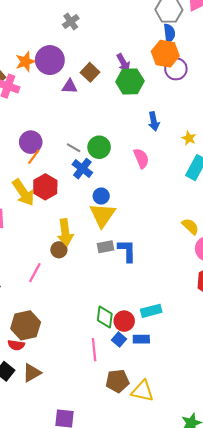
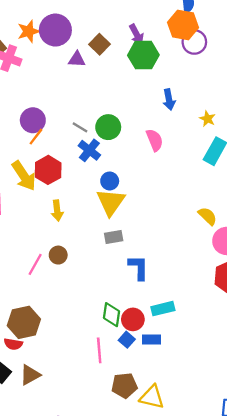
yellow arrow: (65, 232) -> (57, 211), moved, size x0.7
brown circle: (59, 250) -> (58, 255), moved
blue L-shape: (127, 251) -> (139, 268), moved

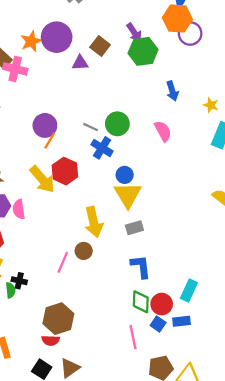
yellow arrow: (57, 211) -> (94, 222), moved, size x1.5
blue L-shape: (139, 268) -> (141, 267), moved
cyan rectangle: (163, 309) -> (189, 290), turned -45

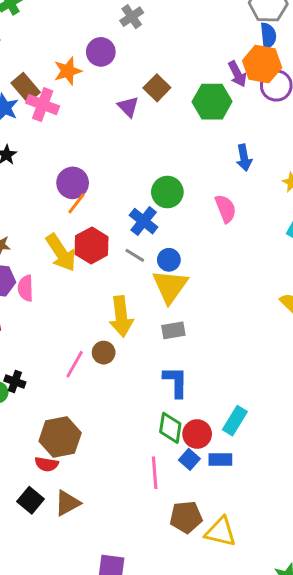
purple arrow: (134, 32) -> (237, 74), moved
purple circle: (57, 37) -> (101, 52), moved, size x0.7
purple triangle: (80, 63) -> (128, 107), turned 42
gray line: (91, 127) -> (135, 255), moved

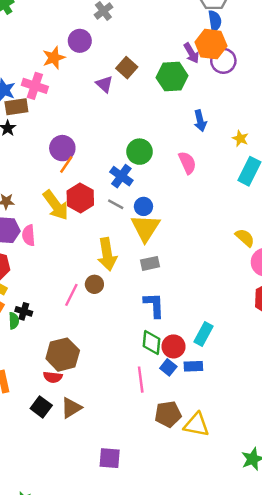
brown rectangle: (26, 88) -> (16, 107), moved, turned -55

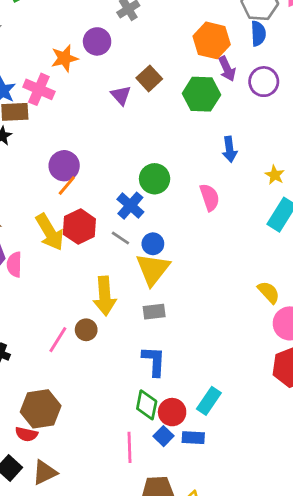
orange hexagon: (211, 44) -> (212, 40), moved

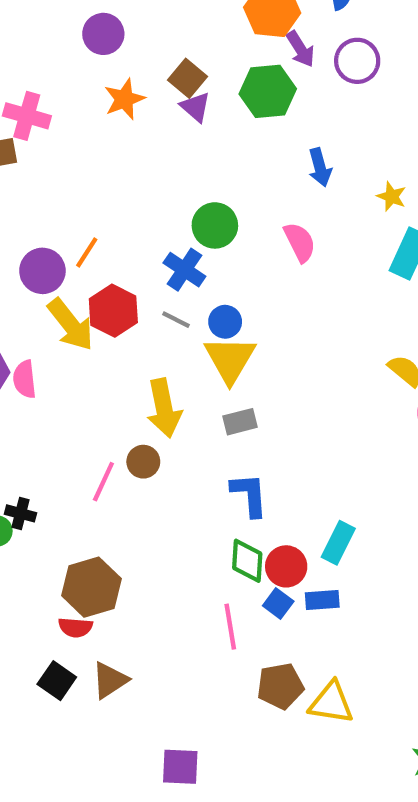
orange star: (64, 58) -> (124, 99), moved
purple triangle: (121, 95) -> (195, 107), moved
purple circle: (64, 166) -> (42, 271), moved

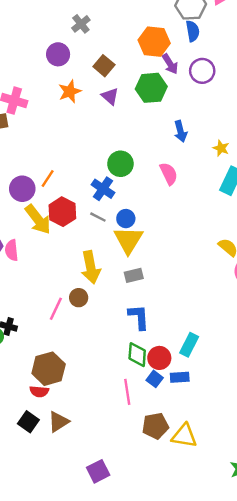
brown square: (188, 78) -> (104, 66), moved
purple square: (180, 767) -> (98, 471), turned -30

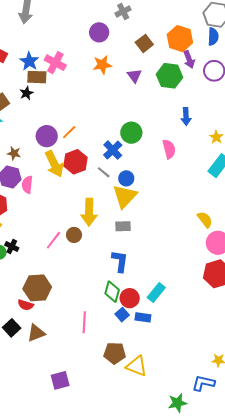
brown square: (104, 66) -> (144, 43), moved
pink line: (127, 392) -> (84, 322), moved

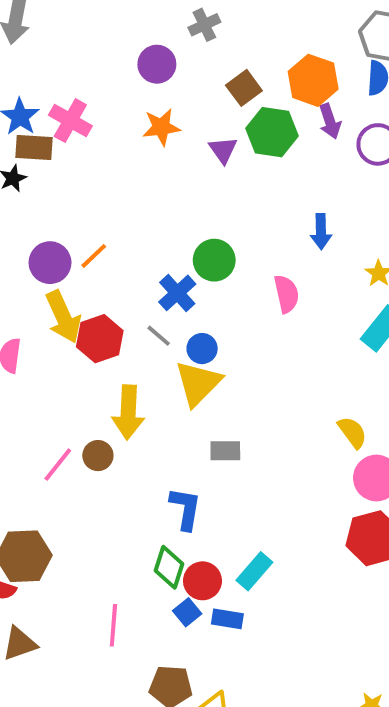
green hexagon: (170, 76) -> (272, 132), moved
red hexagon: (76, 162) -> (100, 339), moved
gray rectangle: (123, 226) -> (225, 451), moved

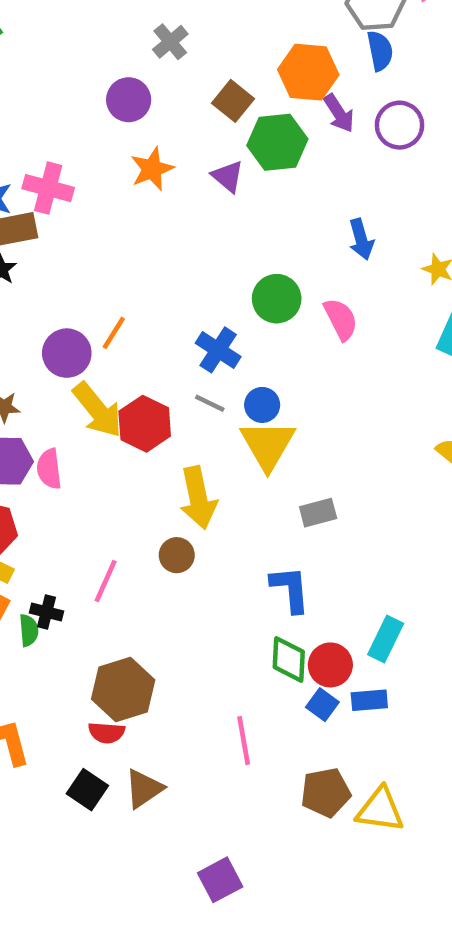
green circle: (214, 260) -> (277, 299), moved
pink line: (58, 465) -> (106, 581), moved

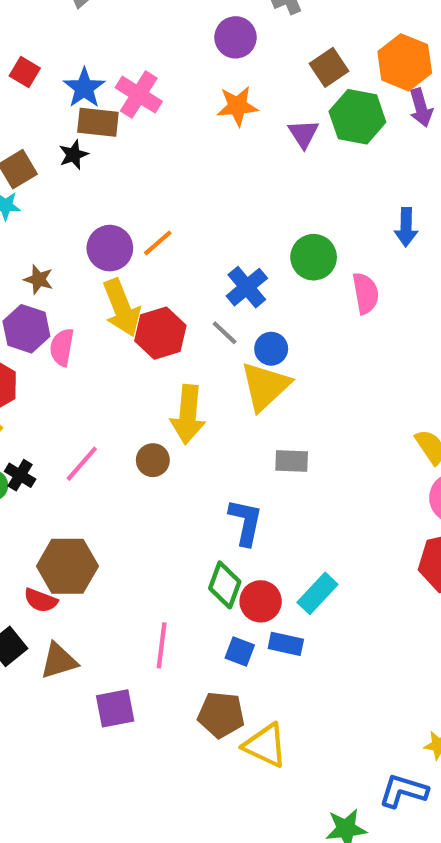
blue square: (322, 705) -> (240, 651), moved, turned -32
purple square: (220, 880) -> (115, 708), moved

